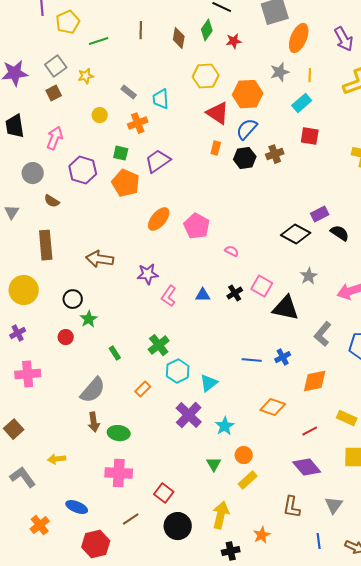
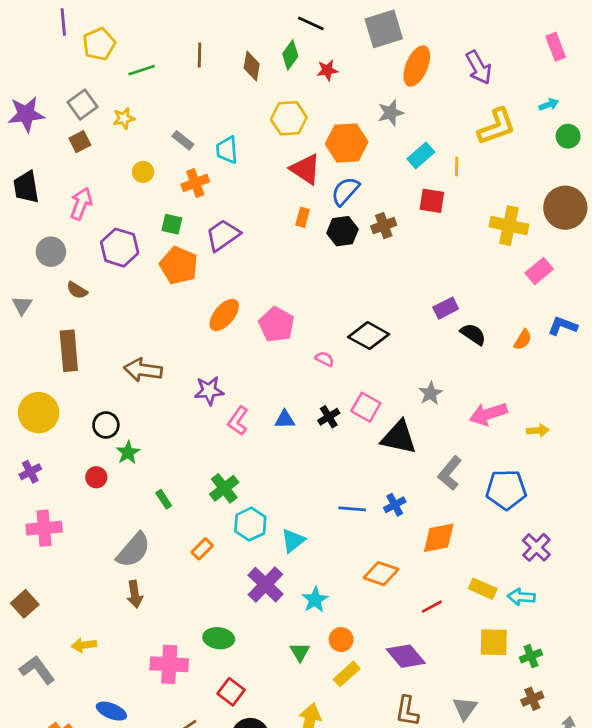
yellow line: (310, 75) -> (457, 166), moved
black diamond: (296, 234) -> (369, 336), moved
green ellipse: (119, 433) -> (219, 638), moved
purple diamond: (307, 467) -> (406, 656), moved

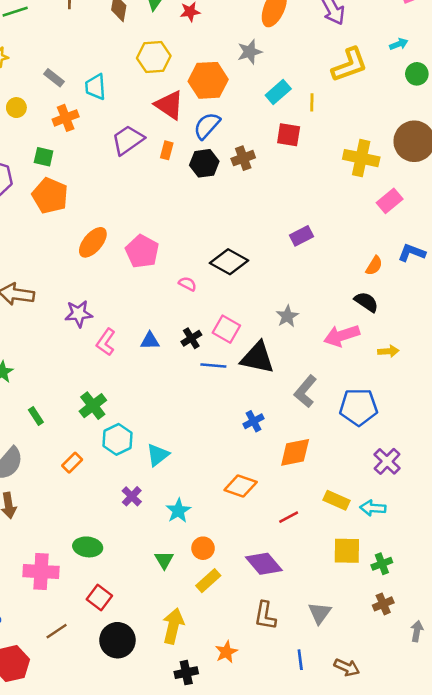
purple trapezoid: (223, 235) -> (128, 140), moved
black semicircle: (473, 334) -> (366, 302), moved
blue line: (352, 509) -> (213, 365), moved
purple cross: (265, 585) -> (132, 496), size x0.6

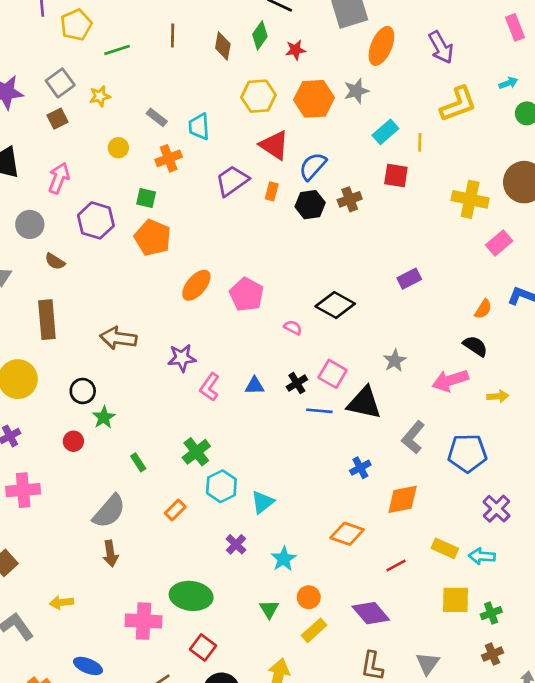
orange hexagon: (208, 80) -> (314, 99), moved
green ellipse: (88, 547) -> (191, 596), size x1.4

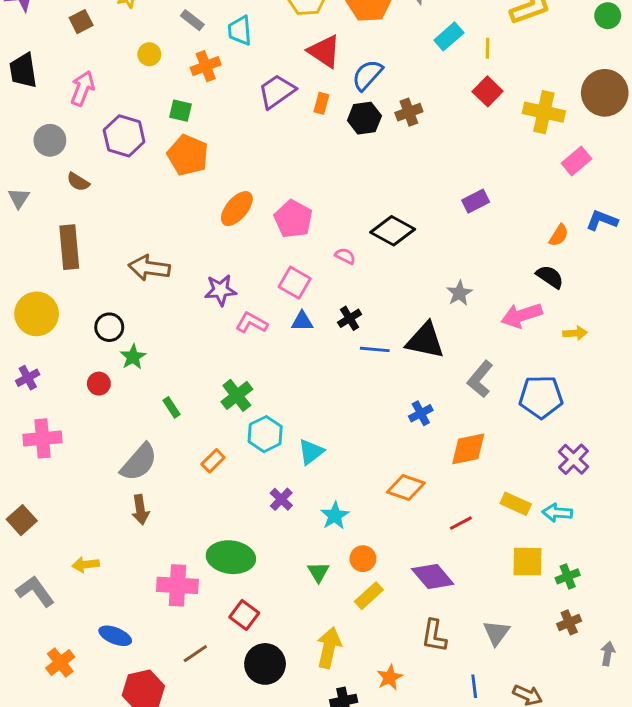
red square: (396, 176) -> (488, 91), moved, turned 35
pink square: (333, 374) -> (295, 283), moved
pink L-shape: (210, 387) -> (252, 323), turned 84

